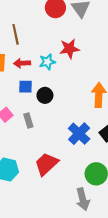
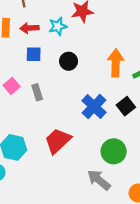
black circle: (45, 95) -> (69, 61), moved
gray arrow: (83, 199) -> (99, 180), turned 145

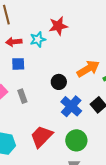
black circle: (69, 61) -> (59, 82), moved
orange arrow: (116, 63) -> (88, 69), turned 60
green circle: (114, 151) -> (76, 140), moved

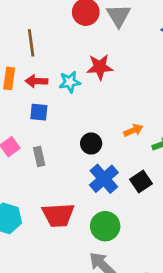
orange arrow: (88, 69) -> (133, 130), size x0.6
red trapezoid: (41, 137) -> (58, 215), turned -145

